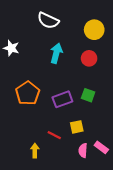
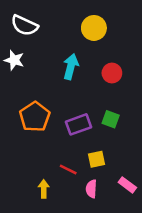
white semicircle: (48, 20) -> (24, 25), moved
yellow circle: (94, 30) -> (94, 28), moved
pink semicircle: (83, 150) -> (91, 189), moved

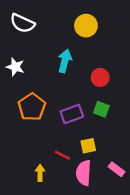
white star: (14, 60) -> (15, 67), moved
red circle: (112, 73) -> (100, 77), moved
pink semicircle: (91, 189) -> (84, 173), size x1.5

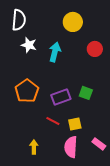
white semicircle: (22, 23) -> (19, 20), turned -110
white star: (15, 67) -> (29, 45), moved
red circle: (100, 77) -> (95, 49), moved
red line: (62, 155) -> (53, 121), moved

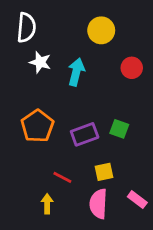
red line: (53, 121) -> (62, 177), moved

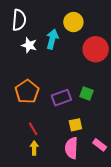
red circle: (132, 68) -> (96, 49), size x1.6
cyan arrow: (76, 72) -> (52, 39), moved
red line: (62, 177) -> (33, 129), moved, turned 32

